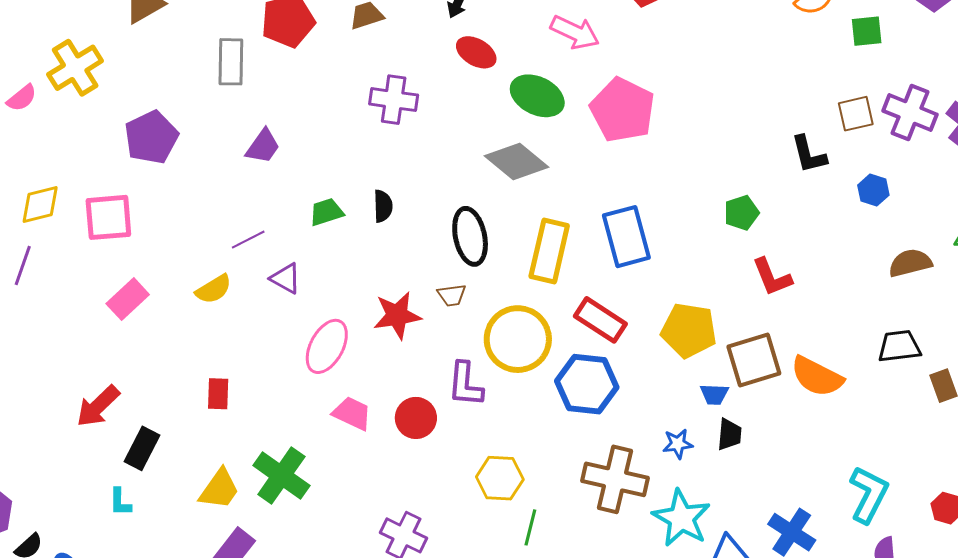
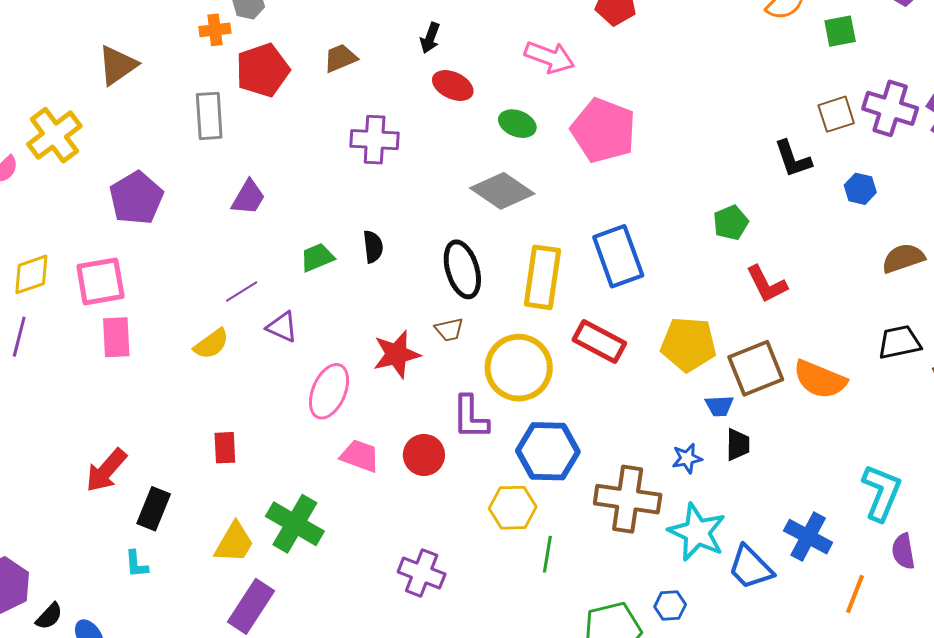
green ellipse: (537, 96) -> (517, 124), size x0.7
pink rectangle: (128, 299) -> (116, 337), moved, turned -45
blue hexagon: (587, 384) -> (548, 451), moved

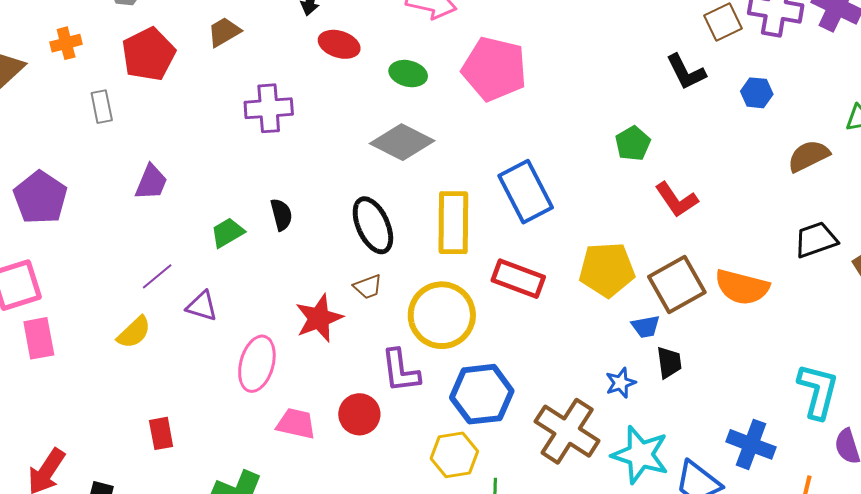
orange cross: (215, 30) -> (66, 43), moved
gray rectangle: (209, 116) -> (102, 107), size x0.7
brown cross: (628, 499) -> (567, 431), turned 32

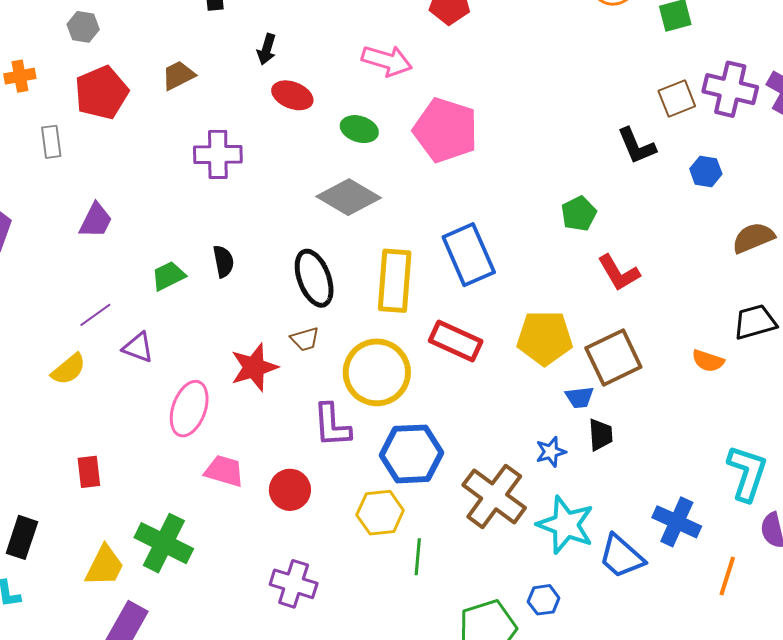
orange semicircle: (742, 287) -> (708, 361), moved, size x0.6
red circle: (359, 414) -> (290, 490), moved

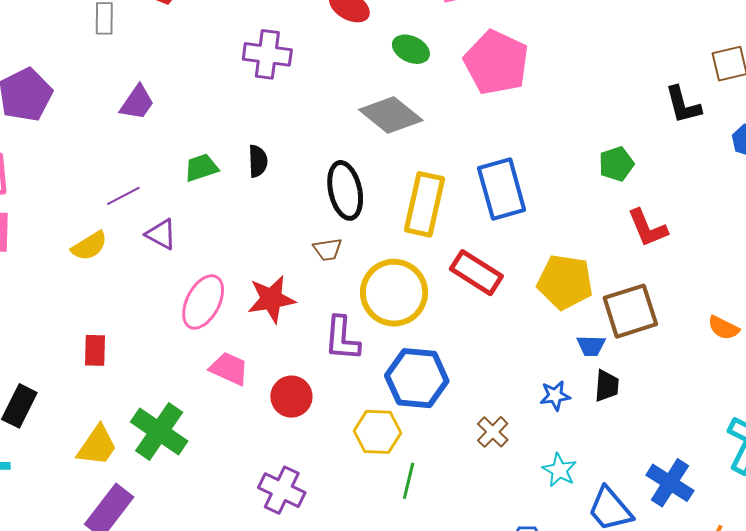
red star: (254, 367) -> (271, 299), moved
brown cross: (494, 496) -> (493, 432), size x0.5
cyan star: (566, 525) -> (559, 470), size x0.6

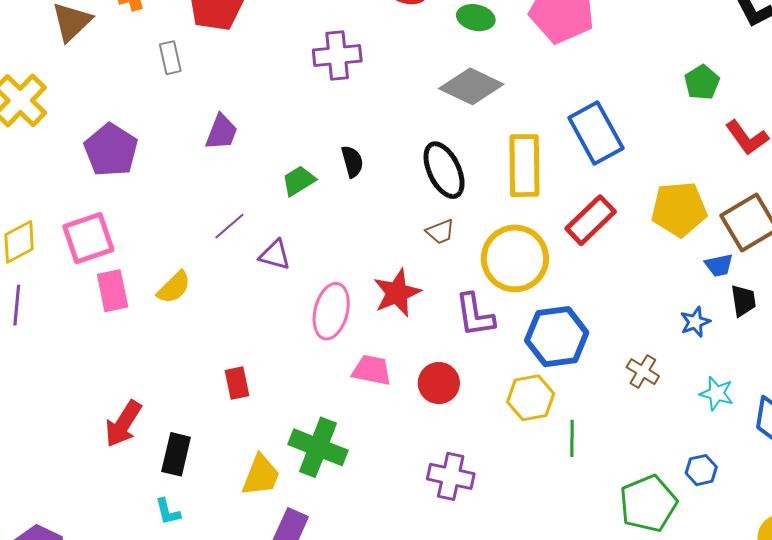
yellow semicircle: (89, 246) -> (174, 287), moved
red rectangle: (476, 273) -> (591, 220), turned -63

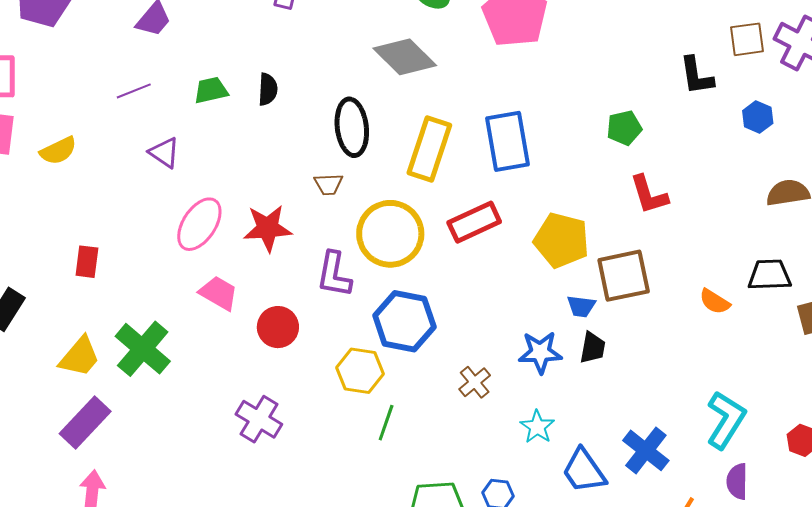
purple line: (229, 226) -> (134, 91), moved
blue star: (695, 322) -> (540, 352), size x1.4

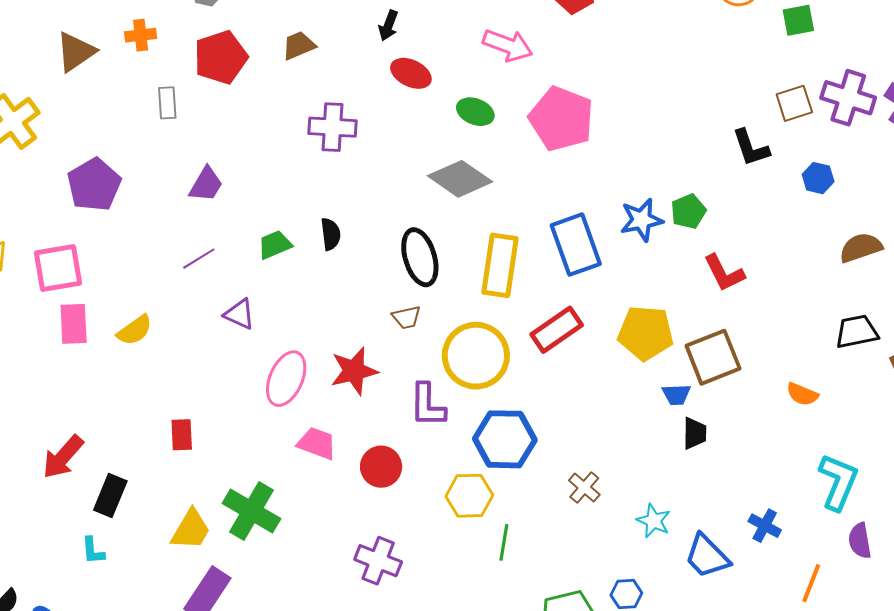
orange semicircle: (715, 302) -> (802, 394), moved
blue star: (540, 352) -> (641, 220), moved
blue cross: (646, 450) -> (765, 526), size x0.7

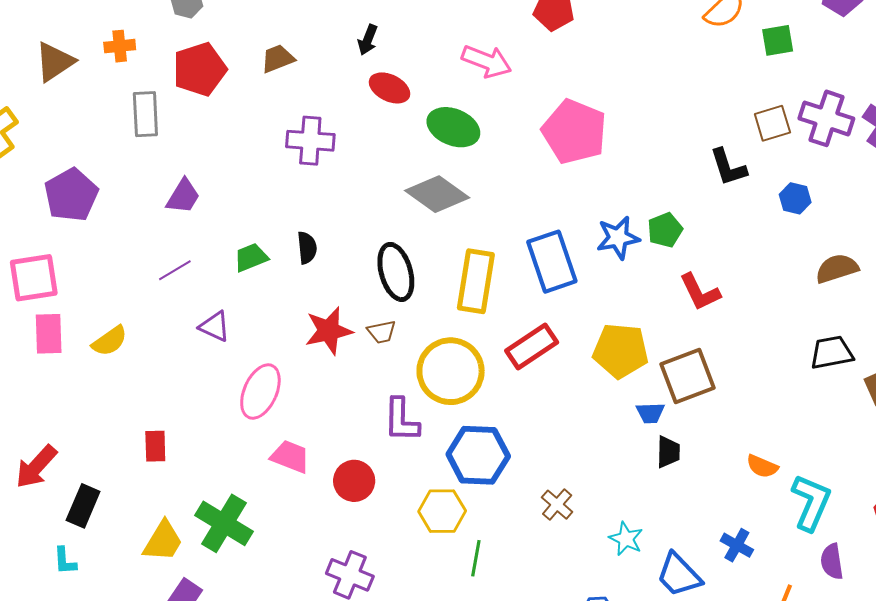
gray rectangle: (167, 103) -> (145, 114), size x1.4
green ellipse: (475, 112) -> (453, 127), size x1.4
pink pentagon: (561, 119) -> (574, 132), moved
red star: (354, 371) -> (329, 331), moved
orange semicircle: (802, 394) -> (762, 466), moved

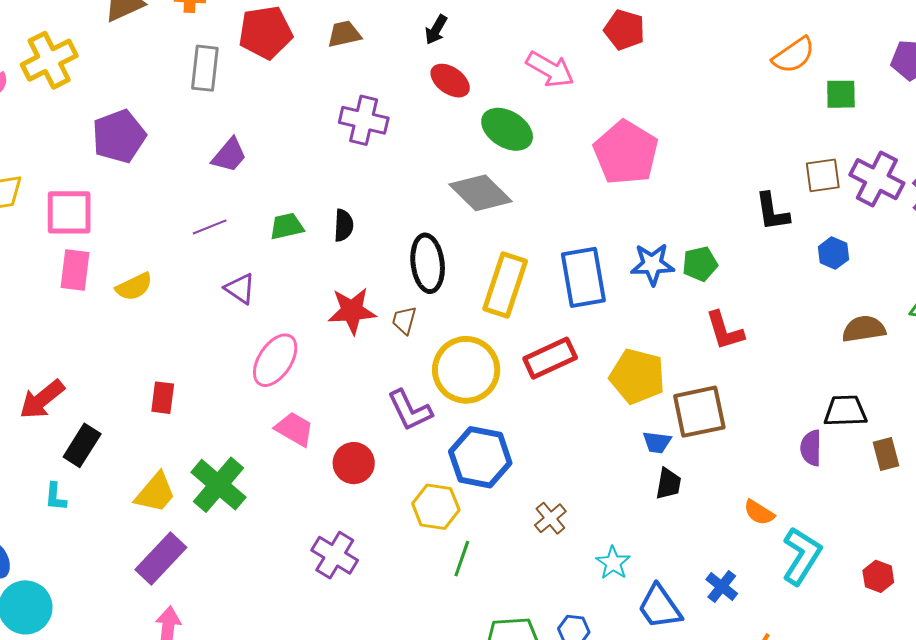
brown trapezoid: (382, 332) -> (404, 320), turned 108
purple L-shape: (401, 420) -> (410, 410), turned -36
purple semicircle: (832, 562) -> (811, 448), moved

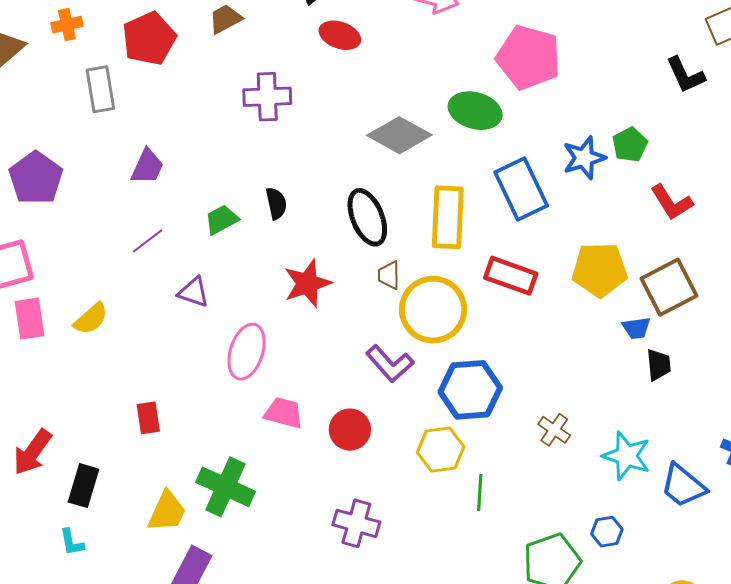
green ellipse: (507, 129) -> (475, 111), moved
brown trapezoid: (404, 320) -> (389, 275), moved
red rectangle: (550, 358) -> (511, 276), turned 60
cyan star: (613, 563) -> (627, 456), size x1.4

